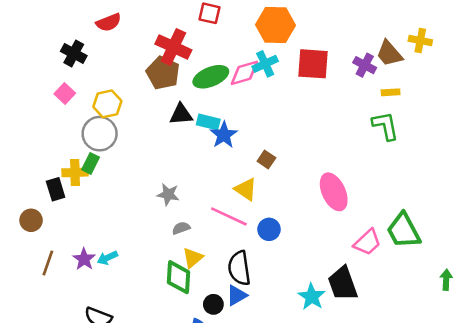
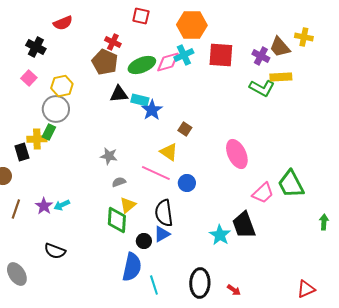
red cross: (173, 47) -> (113, 42), size x0.6
yellow rectangle: (391, 92) -> (281, 77), size x1.5
green L-shape: (385, 126) -> (262, 88), moved, turned 130

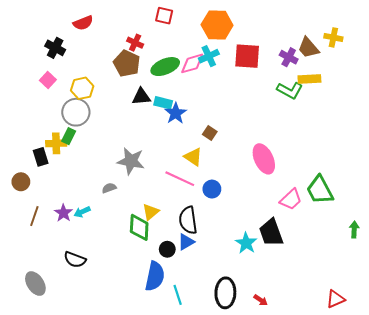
gray star: (109, 156) -> (131, 161), size x1.5
gray semicircle: (119, 182) -> (109, 188), moved

